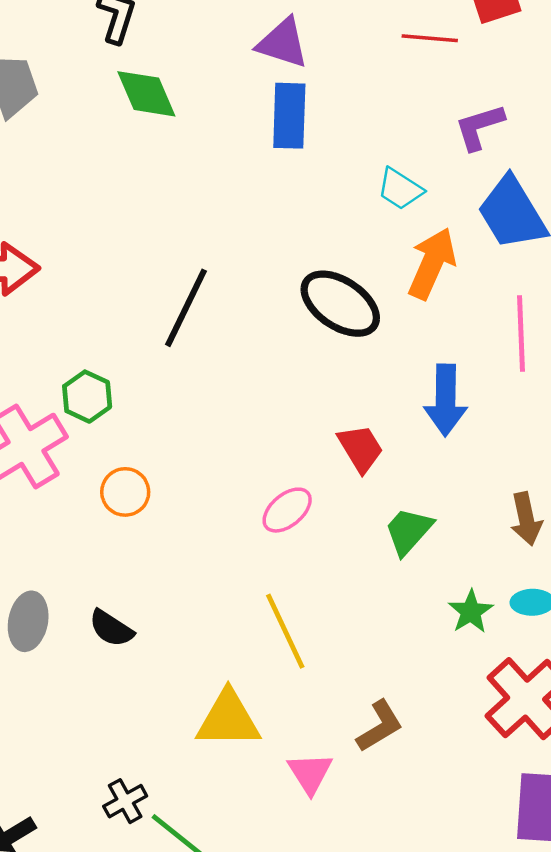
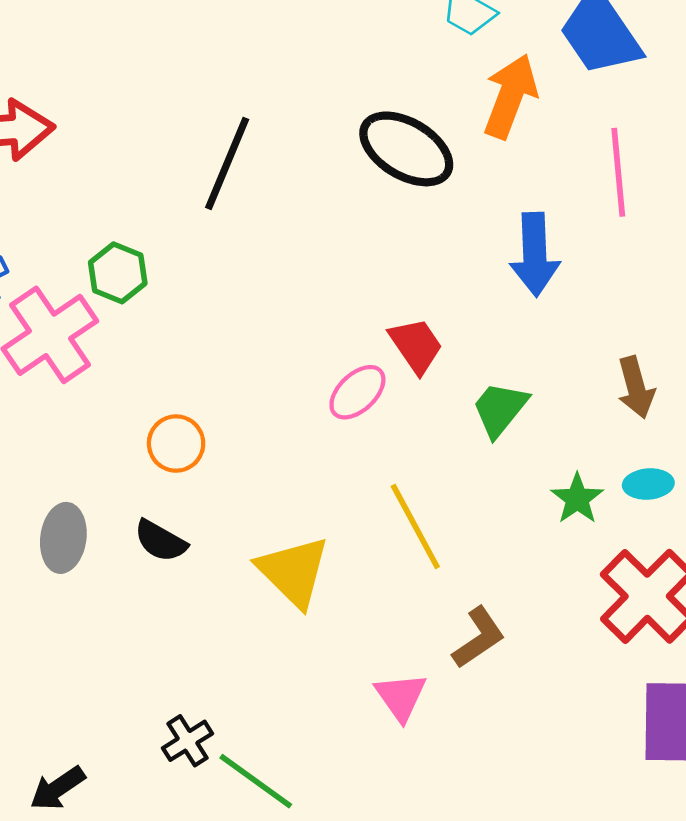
red trapezoid: (360, 448) -> (416, 345), moved
orange circle: (125, 492) -> (176, 444), moved
yellow line: (285, 631) -> (415, 526), moved
yellow triangle: (228, 719) -> (293, 572), moved, turned 48

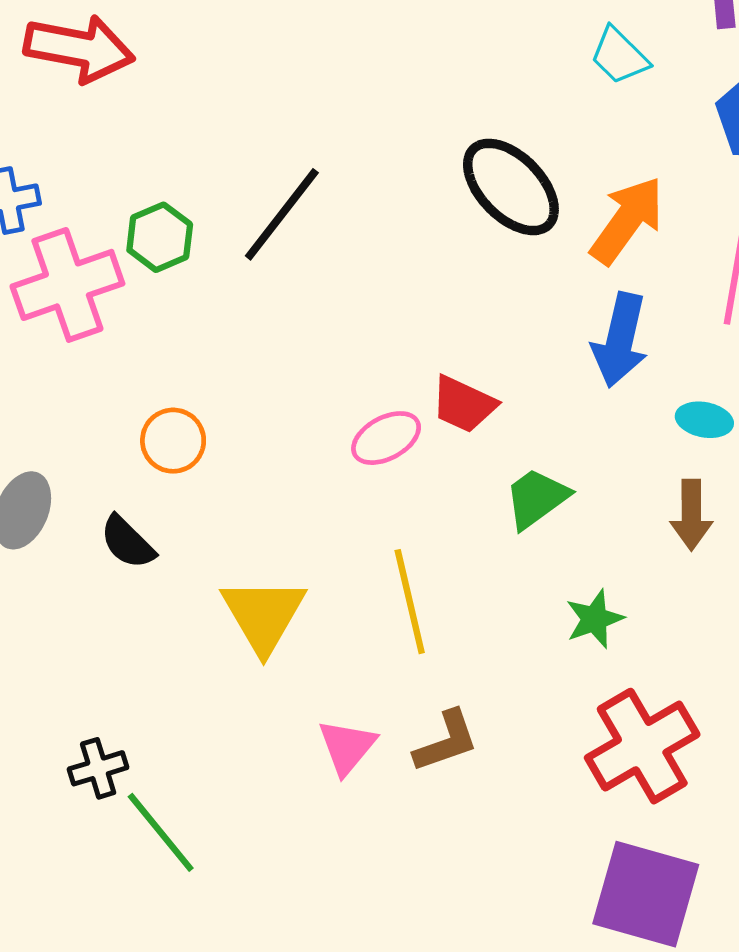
orange arrow: (510, 96) -> (627, 220), moved
black line: (227, 163) -> (282, 214), moved
red trapezoid: (416, 345) -> (464, 404), turned 134
cyan ellipse: (648, 484) -> (704, 420), moved
pink triangle: (401, 697) -> (347, 747), moved

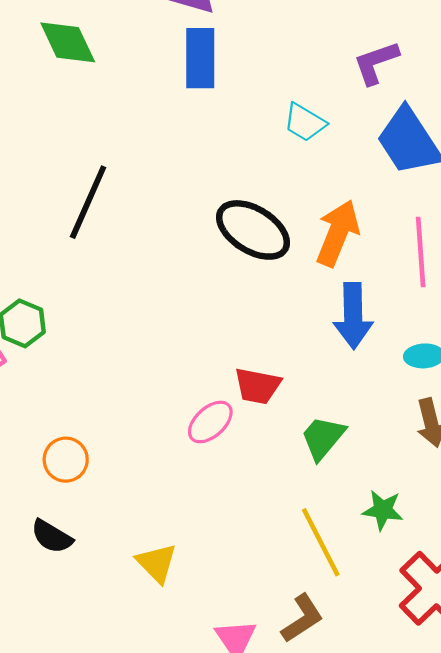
black line: (282, 214) -> (88, 202), moved
yellow line: (410, 602) -> (321, 542), moved
yellow triangle: (263, 615) -> (157, 563), size x0.7
green star: (595, 619) -> (383, 510), turned -30

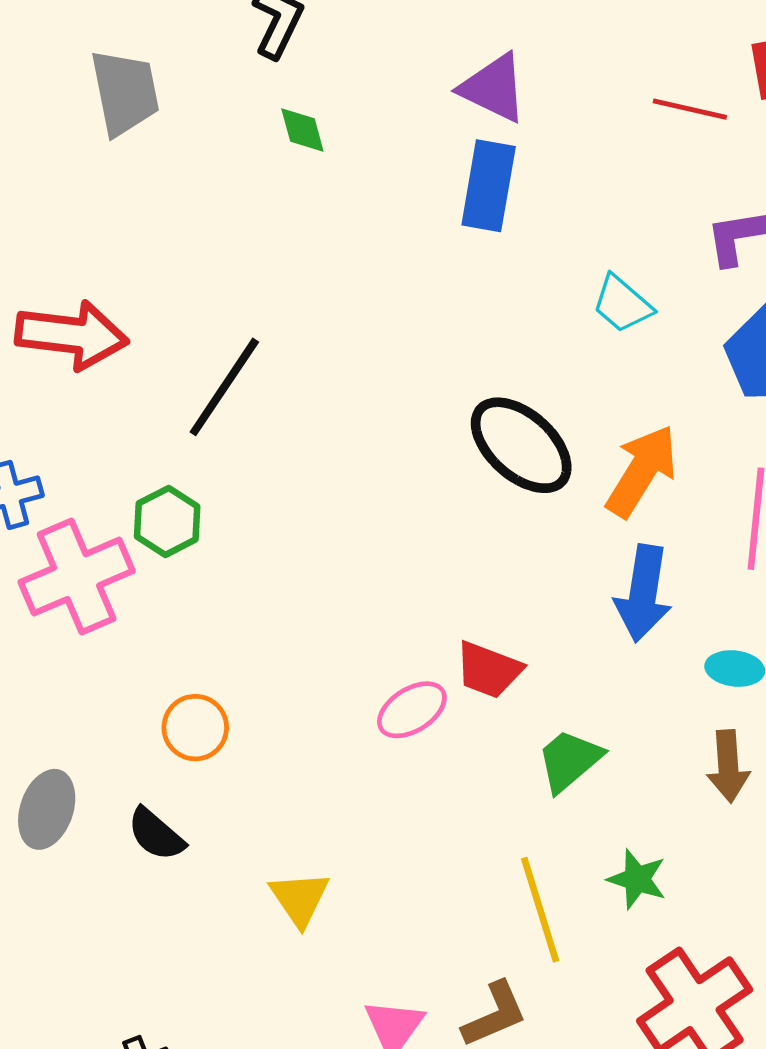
green diamond: (68, 42) -> (302, 130), size x0.6
black line: (88, 202) -> (224, 387), moved

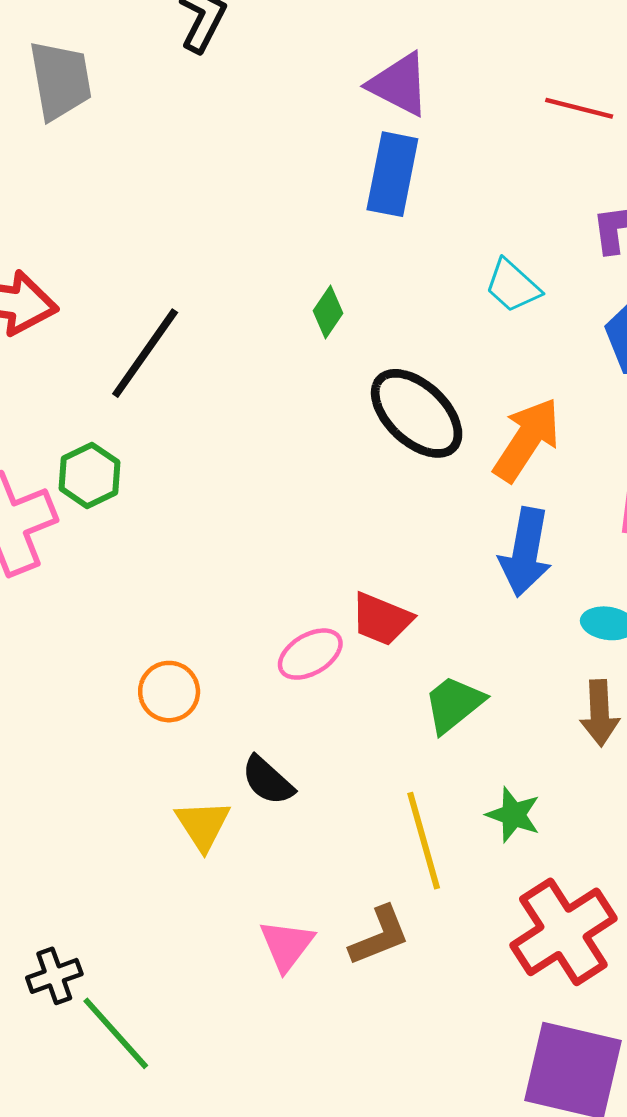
green diamond: (302, 130) -> (328, 312), moved, turned 48
orange circle: (195, 728) -> (169, 692), moved
black semicircle: (156, 834) -> (268, 781), moved

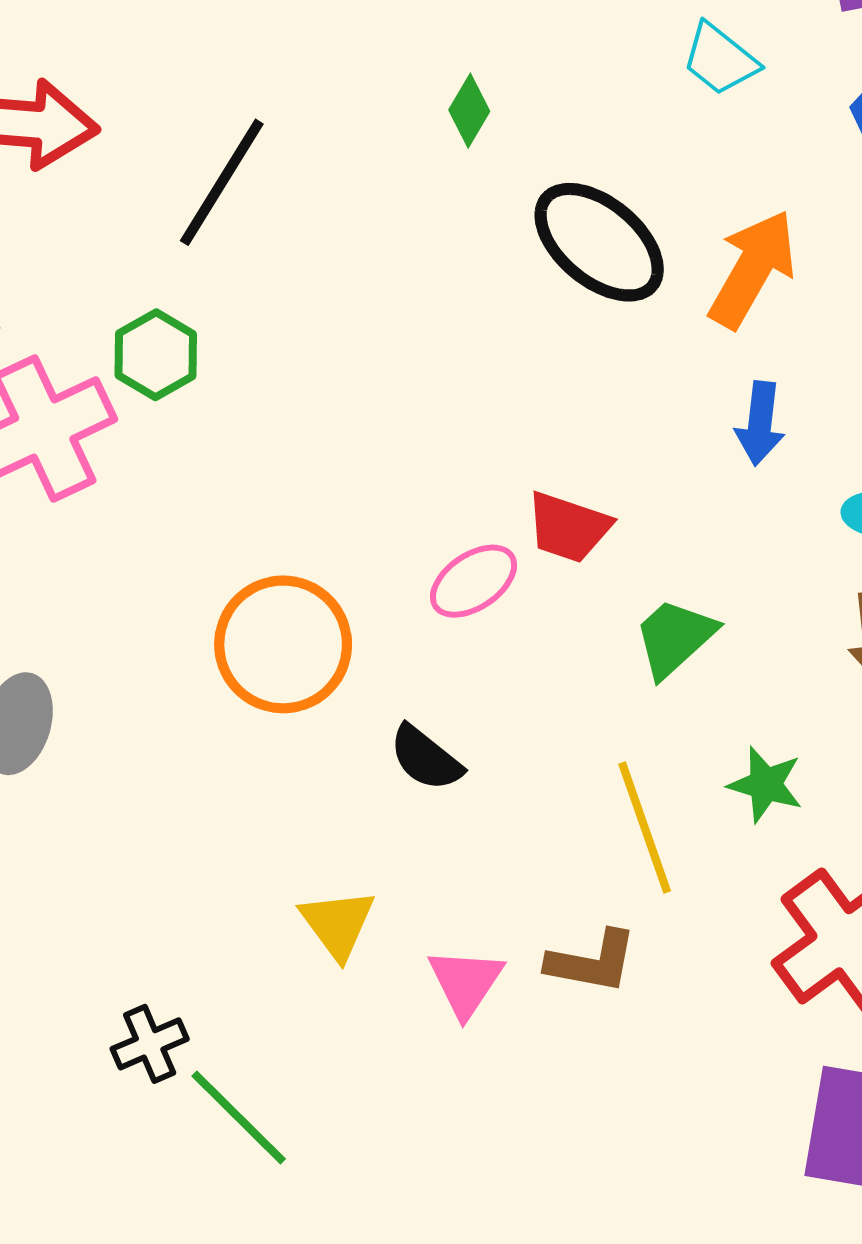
blue arrow: (525, 552) -> (760, 423), size x0.7
orange circle: (169, 692) -> (283, 644), size x1.6
yellow triangle: (203, 825) -> (338, 924), moved
brown L-shape: (379, 936) -> (592, 962), turned 36

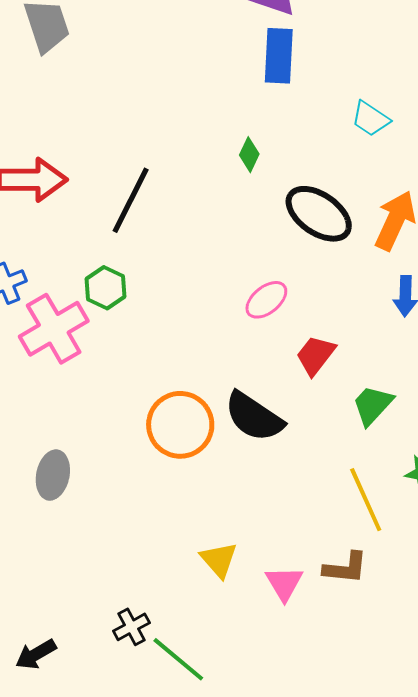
red trapezoid: (568, 527) -> (316, 355), turned 114
pink ellipse: (474, 581) -> (266, 300), moved
black semicircle: (426, 758) -> (254, 417), moved, size x1.6

